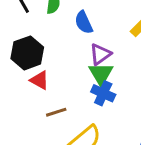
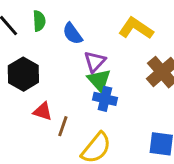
red triangle: (40, 80) -> (43, 111), moved
brown line: (56, 112) -> (63, 126), turned -42

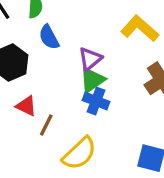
blue semicircle: (72, 34) -> (49, 37), moved
green triangle: (99, 80) -> (92, 80), turned 30

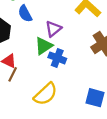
green triangle: (92, 80) -> (44, 46), moved
brown line: (46, 125) -> (13, 74), moved

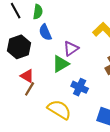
blue cross: (57, 58) -> (80, 87), moved
yellow semicircle: (46, 94) -> (59, 110), turned -110

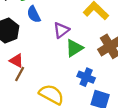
green triangle: (61, 64) -> (74, 48), moved
blue cross: (80, 87) -> (86, 77), moved

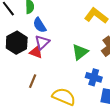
purple triangle: (61, 30) -> (42, 42), moved
red triangle: (16, 61) -> (36, 52), moved

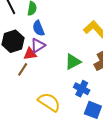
red triangle: (36, 52) -> (30, 54), turned -40
brown line: (33, 81) -> (23, 69), moved

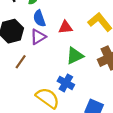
red triangle: (30, 54) -> (65, 27), moved
blue cross: (82, 89) -> (66, 83), moved

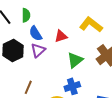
brown line: (21, 62) -> (28, 87), moved
blue cross: (66, 83) -> (72, 86), turned -35

